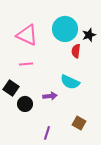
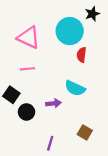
black star: (89, 35) -> (92, 14), moved

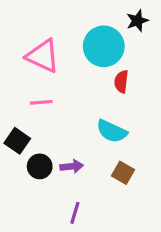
purple arrow: (53, 103) -> (72, 166), moved
brown square: (85, 132) -> (123, 173), moved

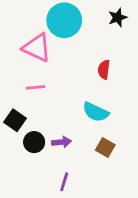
cyan circle: (104, 46) -> (64, 20), moved

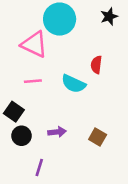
cyan semicircle: (96, 112) -> (74, 84), moved
black circle: (34, 142) -> (22, 136), moved
purple line: (64, 182) -> (39, 167), moved

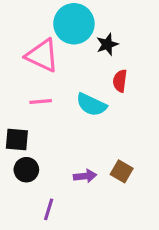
black star: (109, 16) -> (107, 44), moved
black square: (14, 112) -> (17, 140), turned -30
purple arrow: (57, 132) -> (85, 176), moved

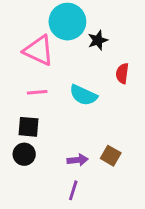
red semicircle: (120, 81) -> (122, 73), moved
black square: (17, 140) -> (29, 127), moved
purple line: (49, 209) -> (73, 190), moved

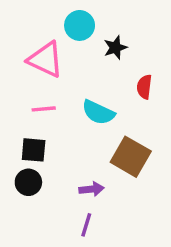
cyan circle: (67, 22) -> (80, 25), size x0.7
brown square: (111, 156) -> (131, 157), moved, size x1.6

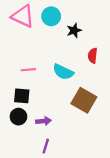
pink triangle: (45, 60) -> (23, 16), moved
purple arrow: (91, 189) -> (44, 121), moved
purple line: (86, 225) -> (46, 146), moved

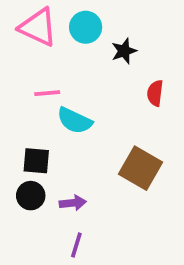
pink line: (28, 70) -> (47, 93), moved
cyan semicircle: (63, 72) -> (75, 121), moved

